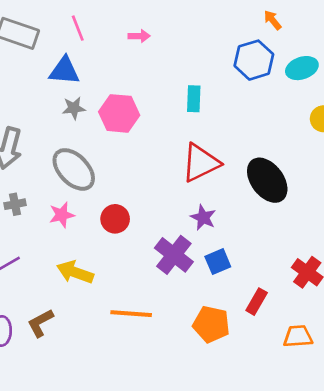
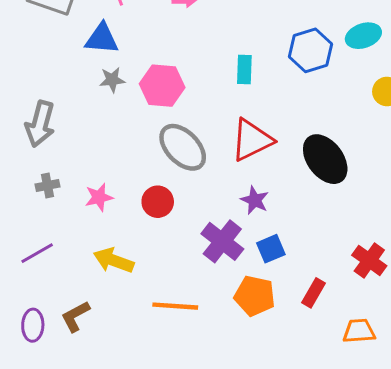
blue hexagon: (254, 60) -> (311, 50), moved
gray ellipse: (74, 169) -> (183, 147), moved
orange pentagon: (211, 324) -> (255, 296), moved

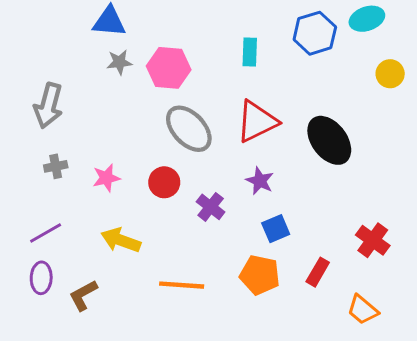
purple cross: (222, 241) -> (211, 207), moved, size x0.7
purple ellipse: (33, 325) -> (41, 278), moved
orange trapezoid: (359, 331) -> (363, 310), turned -136

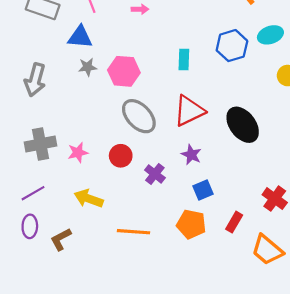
gray arrow: (48, 106) -> (35, 80), moved
gray cross: (56, 166) -> (40, 144), size x1.8
orange trapezoid: (363, 310) -> (267, 250), size x1.4

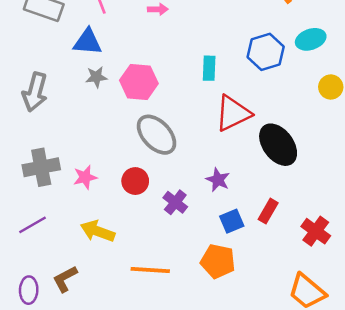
red triangle: (189, 111) -> (233, 113), moved
red rectangle: (234, 222) -> (268, 211), moved
purple ellipse: (30, 226) -> (29, 290), moved

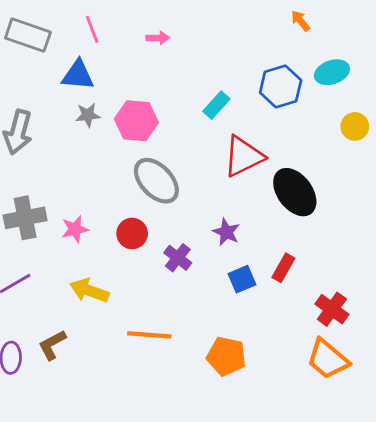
cyan rectangle: (209, 68) -> (216, 105), turned 40
red cross: (316, 231) -> (332, 309), moved
orange pentagon: (218, 261) -> (226, 356), moved

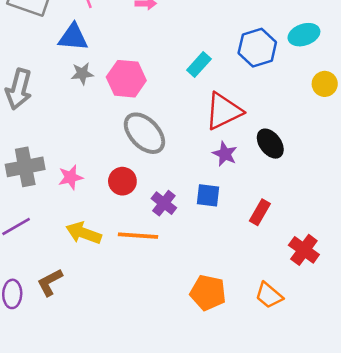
black ellipse: (295, 192) -> (270, 144), size x0.7
purple star: (226, 232) -> (225, 154), moved
blue square: (242, 279) -> (208, 195), moved, turned 30
orange line: (149, 335) -> (138, 236), moved
orange trapezoid: (328, 359) -> (269, 295), moved, size x0.7

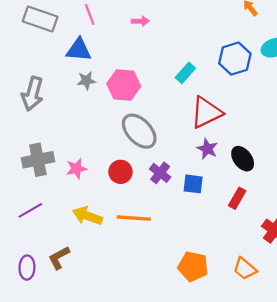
black ellipse: (270, 144) -> (243, 159), moved
purple cross: (164, 203) -> (160, 173), moved

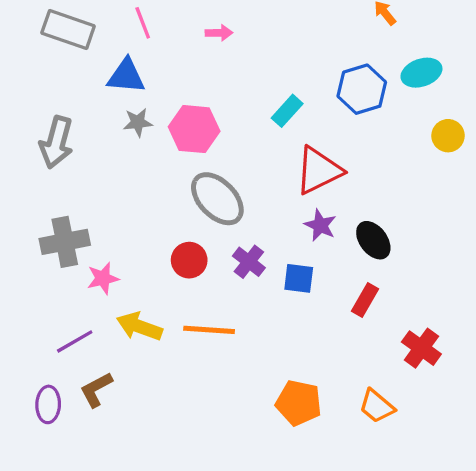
pink star: (76, 169) -> (103, 278), moved
purple line: (30, 210) -> (75, 341), moved

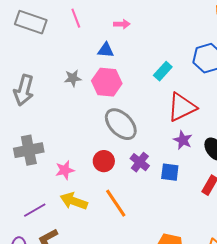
blue triangle: (126, 76) -> (106, 50), moved, size x0.7
pink star: (103, 278) -> (65, 170), moved
orange line: (209, 330) -> (116, 203), turned 52

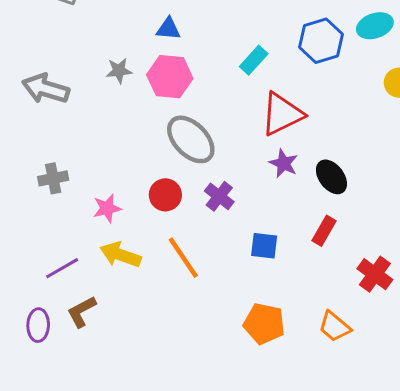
gray arrow: (24, 90) -> (46, 89), turned 92
gray cross: (29, 150) -> (53, 178), size x0.7
blue square: (170, 172) -> (264, 246), moved

